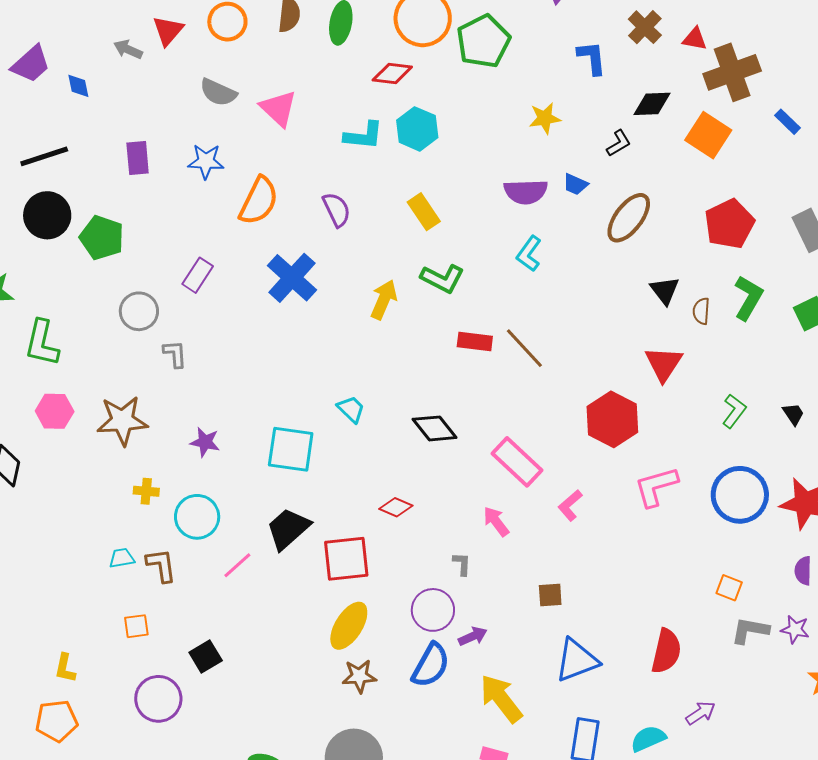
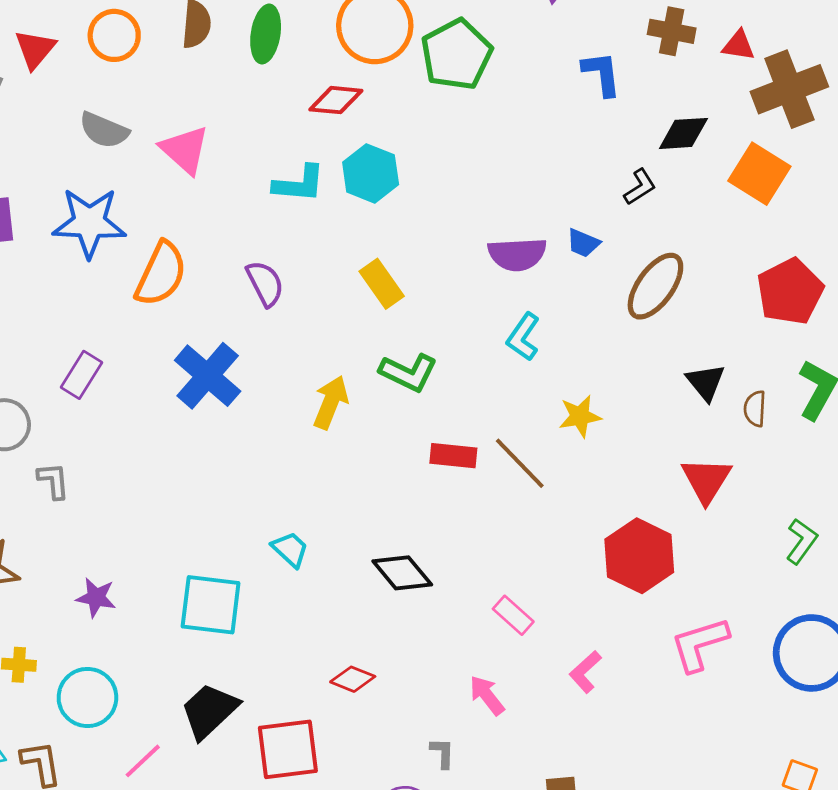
brown cross: (645, 27) -> (672, 31), turned -32
yellow star: (545, 118) -> (580, 416), moved
blue star: (206, 161) -> (89, 223), size x1.5
pink rectangle: (517, 462) -> (513, 615), size x0.6

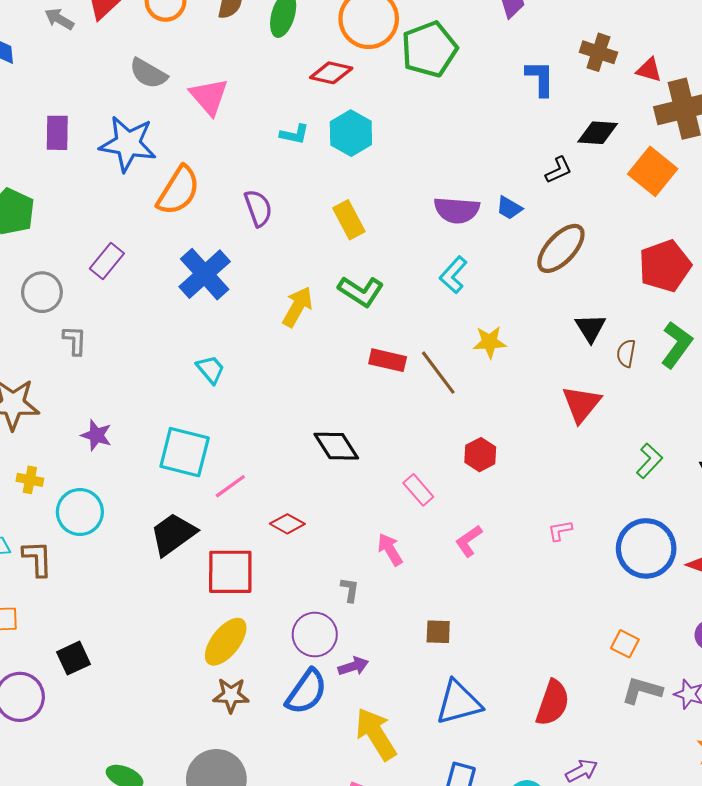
cyan L-shape: (299, 184) -> (294, 134), size x0.7
cyan trapezoid: (290, 549) -> (211, 369), moved
red hexagon: (639, 556) -> (480, 455), moved, size x0.6
pink L-shape: (699, 644) -> (560, 531), size x0.5
pink line: (143, 761) -> (230, 486), moved

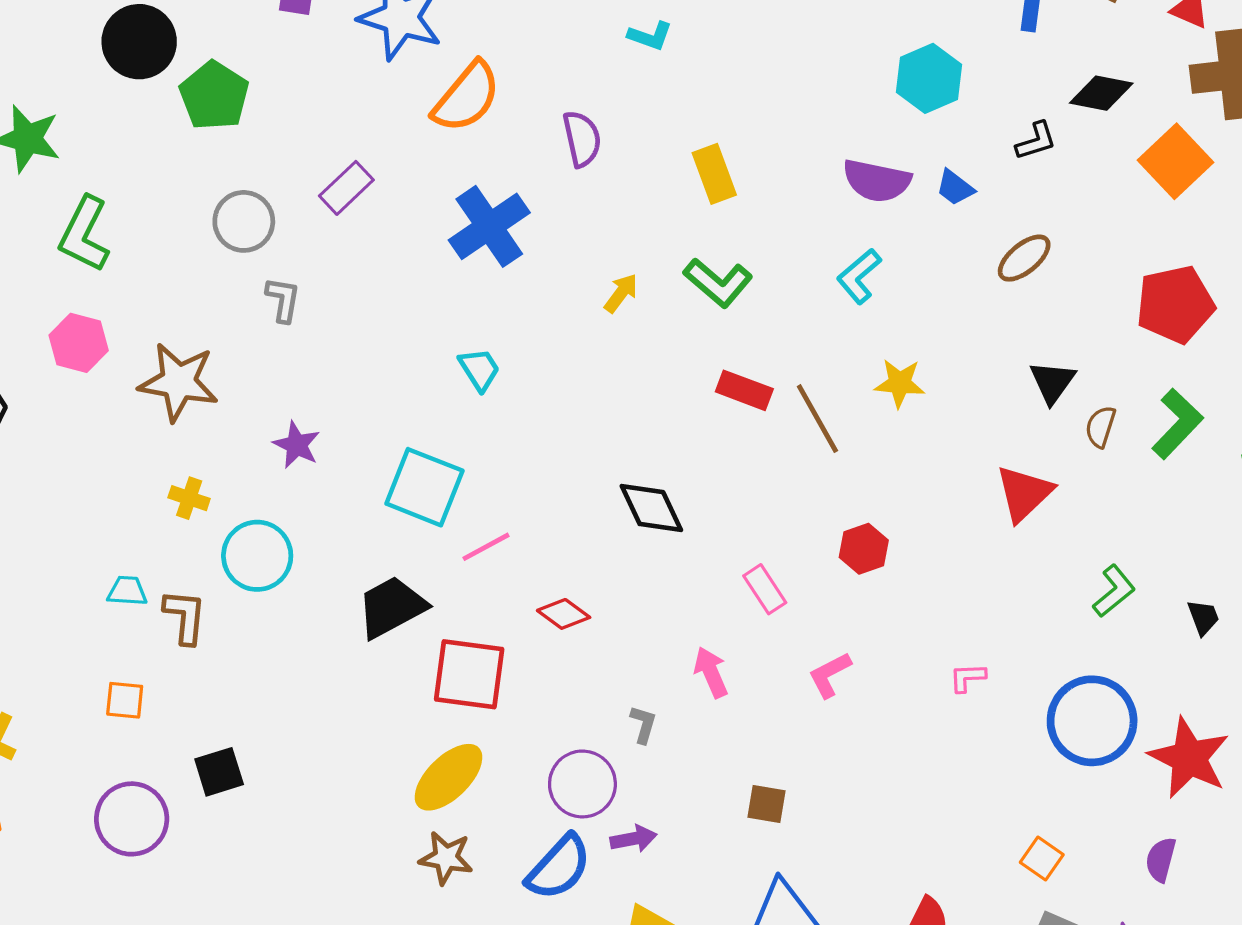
cyan hexagon: (351, 133) -> (929, 78), moved
brown ellipse: (561, 248) -> (1024, 258), size x0.7
yellow arrow: (298, 307) -> (621, 293), size x0.7

